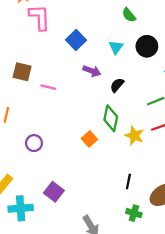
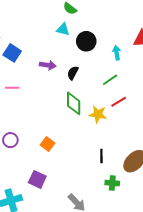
blue square: (76, 40) -> (12, 53), moved
black circle: (147, 46) -> (86, 41), moved
cyan triangle: (116, 47) -> (63, 29), moved, turned -40
orange square: (89, 139) -> (47, 144), moved

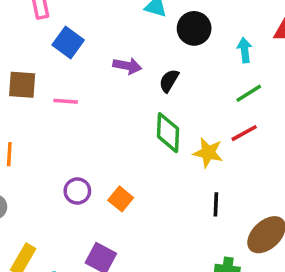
green line: (110, 80) -> (249, 93), moved
purple circle: (10, 140) -> (77, 191), moved
black line: (101, 156) -> (216, 204), moved

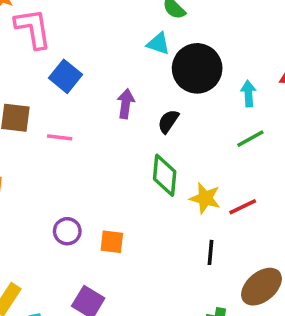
black circle: (194, 28) -> (197, 68), size x1.4
purple arrow: (127, 66) -> (126, 104), turned -96
red line: (244, 133) -> (243, 207), moved
orange square: (121, 199) -> (112, 242), turned -35

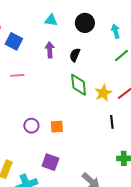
cyan triangle: (158, 44) -> (51, 20), moved
black circle: (197, 68) -> (85, 23), size x0.7
yellow star: (205, 198) -> (103, 93), turned -30

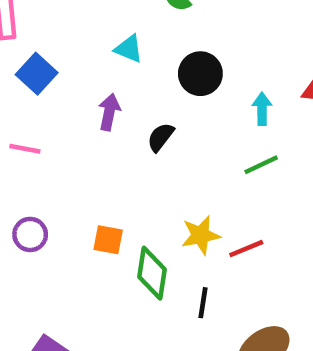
green diamond: (79, 85) -> (152, 273), moved
purple circle: (31, 126) -> (30, 234), moved
orange square: (57, 127) -> (108, 240), moved

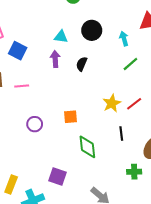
cyan triangle: (129, 49) -> (61, 37), moved
green diamond: (152, 273) -> (87, 147), moved

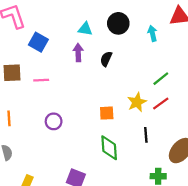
green line: (130, 64) -> (161, 79), moved
orange square: (71, 117) -> (107, 113), moved

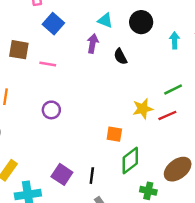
black semicircle: (106, 59) -> (120, 57), turned -64
orange square: (107, 113) -> (114, 134), moved
black line: (146, 135) -> (92, 176), moved
green diamond: (109, 148) -> (130, 161), moved, turned 45

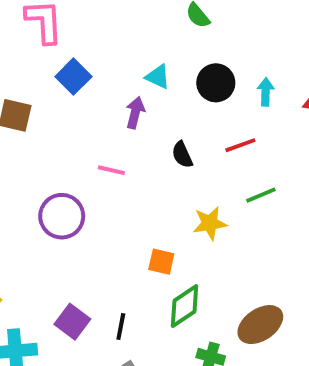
cyan arrow: (175, 40) -> (266, 92), moved
black semicircle: (120, 57) -> (182, 155), moved
pink line: (48, 64) -> (111, 170), moved
purple circle: (51, 110) -> (62, 216), size x1.5
red line: (167, 115) -> (240, 145), moved

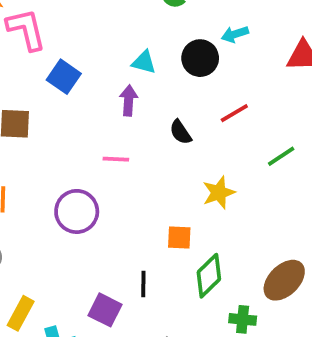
cyan arrow: (266, 92) -> (235, 34), moved, turned -100
green line: (261, 195) -> (281, 156), moved
black line: (121, 327) -> (143, 284), moved

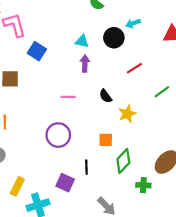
purple arrow: (129, 100) -> (85, 63), moved
black semicircle: (181, 132) -> (106, 96), moved
purple circle: (77, 211) -> (58, 135), moved

